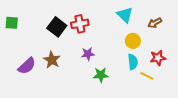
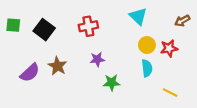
brown arrow: (155, 23) -> (182, 21), moved
black square: (57, 27) -> (44, 30), moved
red star: (158, 58) -> (169, 48), moved
yellow line: (147, 76) -> (170, 93), moved

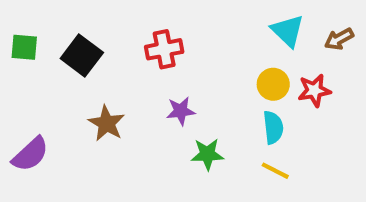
cyan triangle: (138, 16) -> (288, 31), moved
purple semicircle: (30, 73) -> (30, 154), moved
yellow line: (170, 93) -> (275, 171), moved

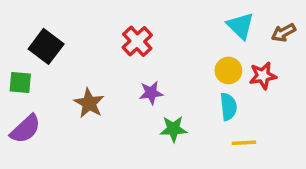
green square: (24, 47) -> (20, 83), moved
red cross: (164, 49) -> (137, 41), turned -32
black square: (82, 55) -> (46, 46), moved
yellow line: (275, 171) -> (244, 143), moved, turned -30

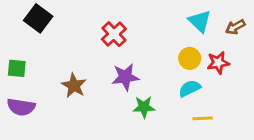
black square: (46, 46) -> (38, 18), moved
purple star: (151, 93) -> (125, 77), size x1.4
cyan semicircle: (228, 107) -> (190, 88), turned -110
purple semicircle: (25, 129) -> (21, 107), turned 52

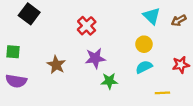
red star: (218, 63) -> (181, 65), moved
yellow line: (203, 118) -> (162, 93), moved

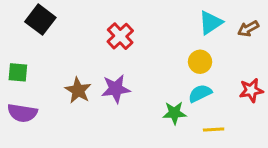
cyan triangle: (152, 16) -> (211, 23), turned 42
purple star: (95, 58) -> (116, 89), moved
green star: (109, 81) -> (174, 113), moved
yellow line: (162, 93) -> (214, 130), moved

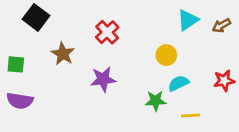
yellow circle: (200, 62) -> (166, 55), moved
brown star: (78, 90) -> (63, 54), moved

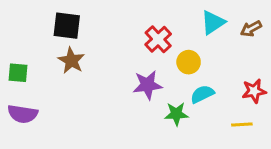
black square: (36, 17) -> (67, 26), moved, turned -30
red cross: (107, 32) -> (158, 39), moved
purple star: (103, 79) -> (147, 85), moved
yellow line: (191, 116) -> (242, 125), moved

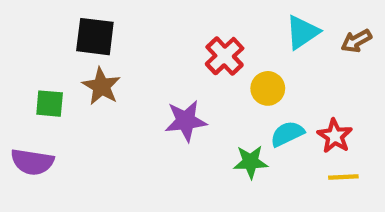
green square: (18, 73) -> (50, 104), moved
purple star: (147, 85) -> (186, 121), moved
red star: (254, 91) -> (335, 136), moved, turned -30

